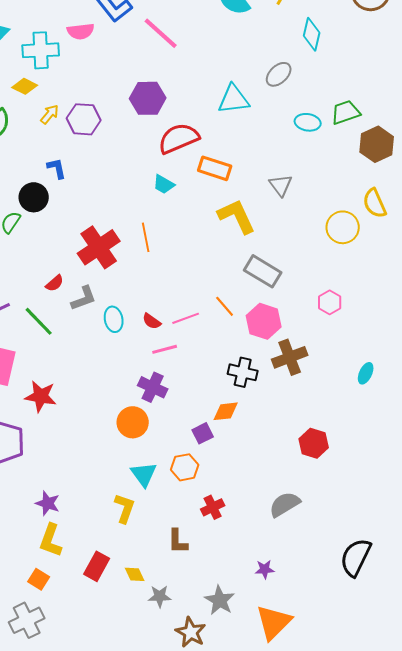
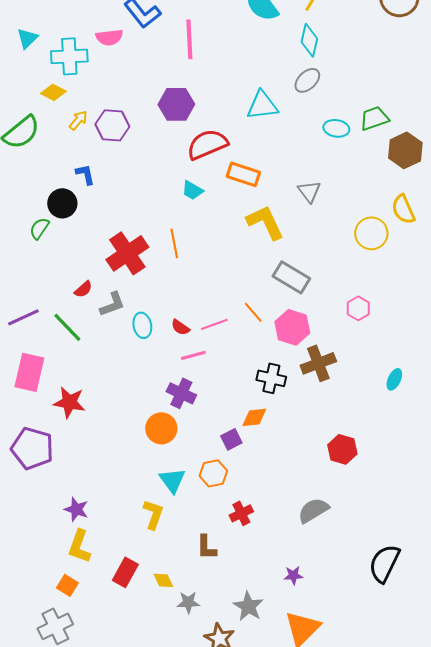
pink line: (161, 33) -> (189, 39), turned 45
cyan diamond: (312, 34) -> (309, 40), moved

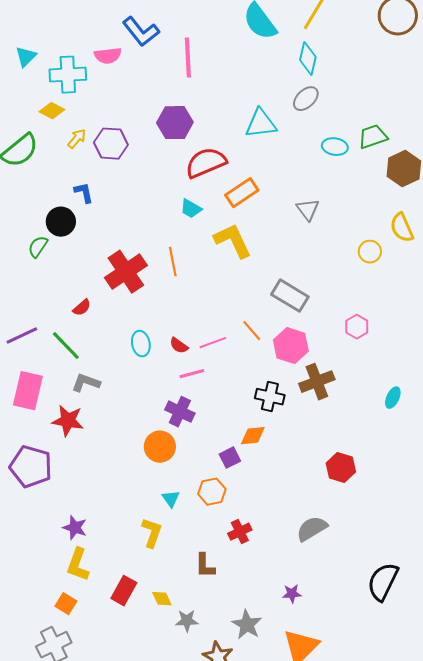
orange rectangle: (243, 174) -> (242, 193), turned -52
yellow L-shape: (265, 222) -> (233, 241), moved
yellow circle: (371, 233) -> (370, 252), size x0.7
gray L-shape: (112, 304) -> (86, 383), moved, turned -140
cyan triangle: (172, 480) -> (171, 499), size x0.7

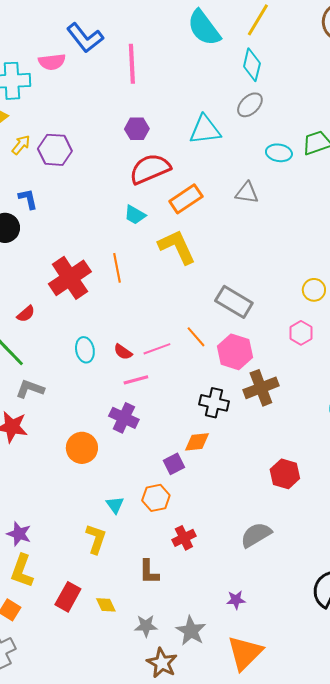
purple hexagon: (175, 123) -> (137, 129), moved, size x0.7
gray triangle: (308, 210) -> (247, 193), moved, turned -45
yellow circle: (370, 252) -> (314, 290), moved
orange circle: (160, 447) -> (82, 448), moved
gray star: (187, 621) -> (146, 626), moved

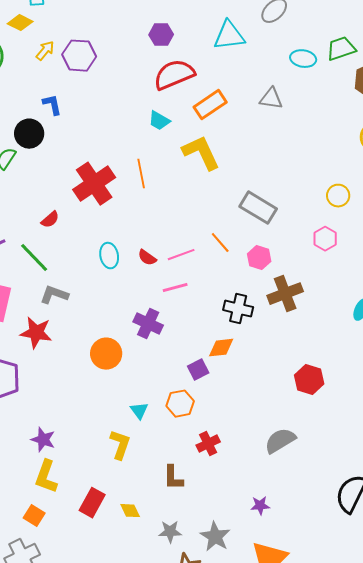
pink hexagon: (235, 352) -> (259, 258), size x0.7
pink line: (136, 380) -> (175, 288), moved

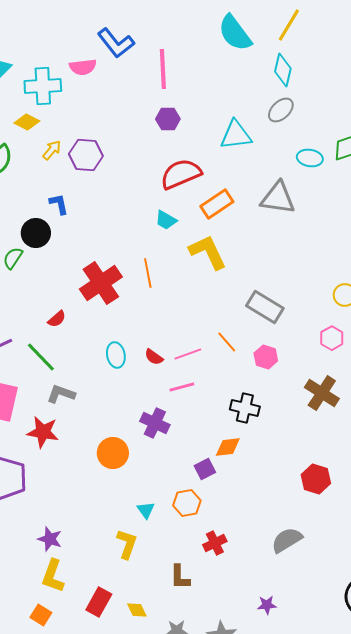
purple hexagon: (161, 35) -> (168, 119), moved
gray triangle: (271, 99) -> (278, 198), size x1.5
brown cross: (285, 294) -> (322, 393), moved, turned -36

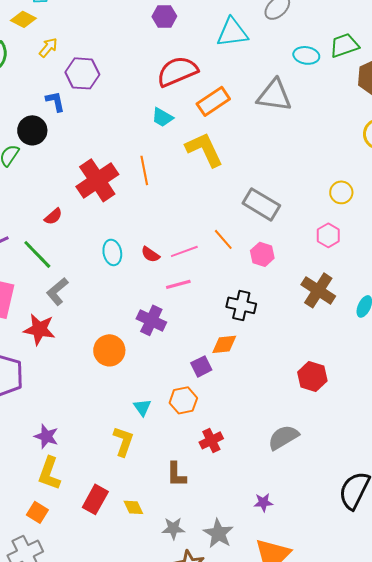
purple hexagon: (86, 155) -> (82, 73), moved
gray L-shape: (61, 394) -> (57, 291), turned -60

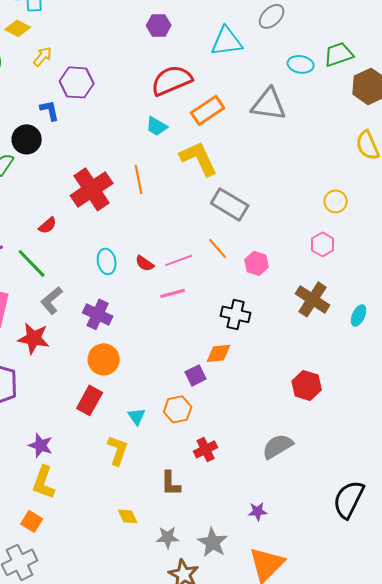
gray rectangle: (261, 204) -> (230, 204), moved
purple cross: (151, 320) -> (98, 314), moved
red rectangle: (95, 499) -> (90, 400), moved

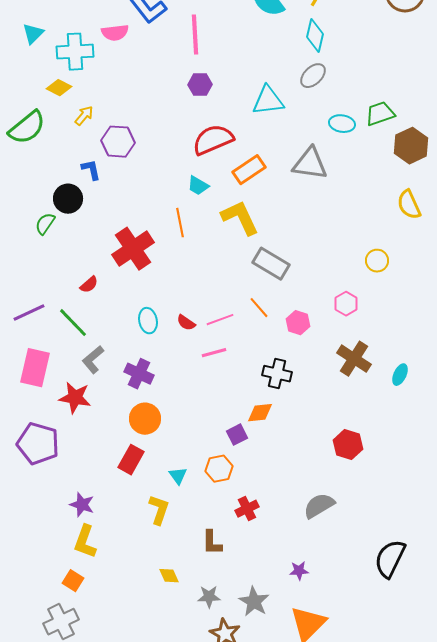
orange line: (139, 179) -> (180, 223), moved
pink hexagon: (323, 244) -> (346, 304), moved

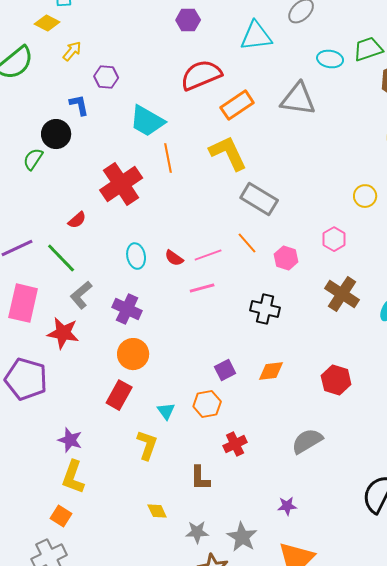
purple hexagon: (118, 142) -> (106, 77), size x0.7
cyan trapezoid: (198, 186) -> (147, 121), moved, size x1.6
orange diamond: (260, 413) -> (271, 371), moved

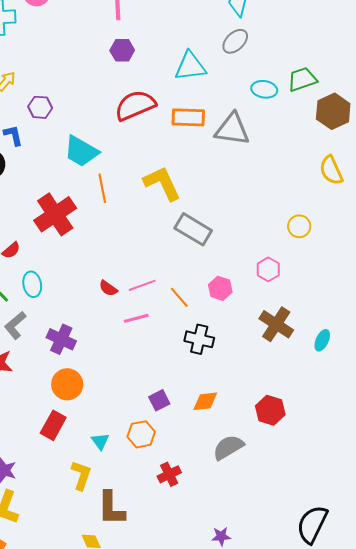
orange rectangle: (237, 105) -> (188, 117), moved, turned 36
orange line: (247, 243) -> (179, 297), moved
cyan ellipse: (136, 256) -> (32, 284), moved
gray semicircle: (307, 441) -> (228, 447), moved
brown L-shape: (200, 478) -> (111, 508), moved, size x1.4

